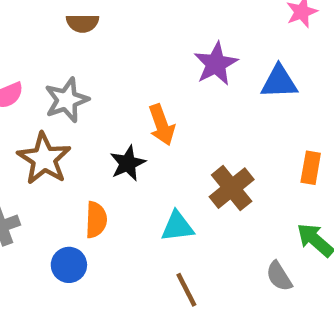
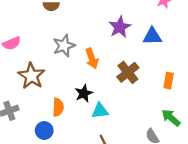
gray star: (67, 100) -> (64, 46), moved
black star: (128, 163) -> (84, 93), moved
brown cross: (232, 188) -> (128, 72), moved

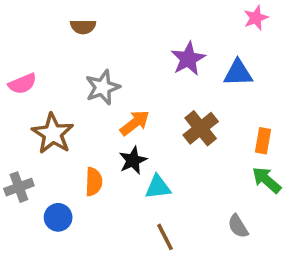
orange arrow: (92, 58) -> (135, 123), moved, turned -108
green arrow: (171, 118) -> (267, 180), moved
blue circle: (44, 130) -> (58, 217), moved

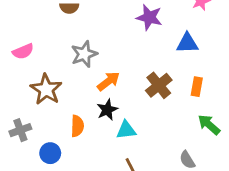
purple star: (188, 59) -> (149, 17), moved, turned -30
orange rectangle: (263, 141) -> (197, 87), moved

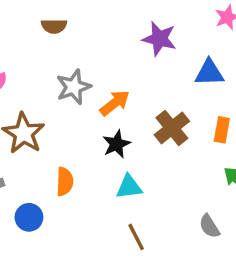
orange arrow: (109, 81) -> (115, 103), moved
black star: (107, 110) -> (116, 144), moved

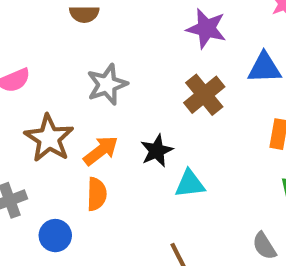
orange arrow: (115, 103) -> (101, 151), moved
brown cross: (172, 128) -> (204, 95), moved
cyan triangle: (129, 187) -> (190, 184), moved

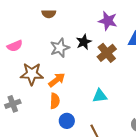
brown star: (49, 138) -> (32, 74), turned -30
black star: (157, 151) -> (84, 42), moved
blue circle: (55, 236) -> (67, 121), moved

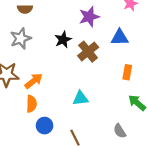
purple star: (108, 21) -> (89, 17), turned -30
gray star: (60, 48) -> (21, 38), moved

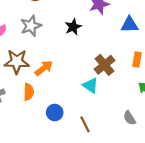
brown cross: (88, 52) -> (105, 65), moved
cyan triangle: (80, 98) -> (90, 85), turned 42
orange semicircle: (31, 104) -> (29, 92), moved

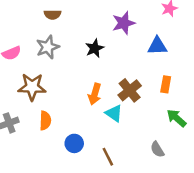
orange arrow: (44, 68) -> (95, 94), moved, turned 144

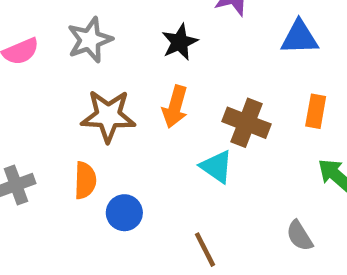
brown star: (32, 87) -> (108, 116), moved
brown cross: (130, 90) -> (247, 123), turned -30
orange arrow: (95, 94) -> (175, 107), moved
blue circle: (74, 143) -> (124, 213), moved

